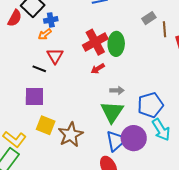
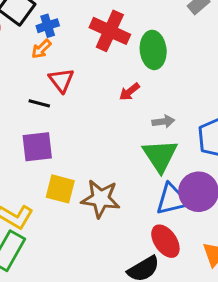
red cross: (95, 42) -> (110, 31), moved, turned -30
brown star: (71, 135) -> (101, 199), turned -30
blue triangle: (116, 141) -> (172, 199), turned 35

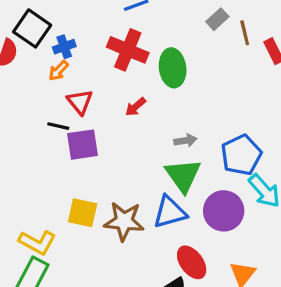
red arrow: (129, 92) -> (135, 107), moved
purple square: (37, 147) -> (82, 145), moved
blue triangle: (172, 199) -> (170, 212), moved

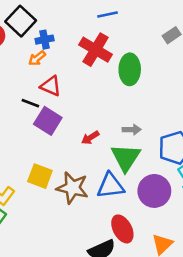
red triangle: (80, 102) -> (51, 86), turned -35
red arrow: (135, 107) -> (90, 138), moved
purple square: (82, 145) -> (48, 121), turned 32

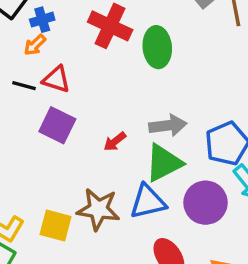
black line: (30, 103) -> (24, 86), moved
gray arrow: (132, 130) -> (168, 125), size x1.5
green triangle: (126, 158) -> (164, 163), turned 36
yellow square: (40, 176) -> (56, 226), moved

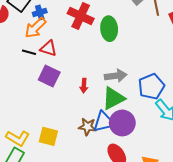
orange arrow: (35, 45) -> (35, 28), size x1.6
red arrow: (115, 142) -> (84, 86), turned -48
purple circle: (206, 203) -> (122, 123), moved
brown star: (98, 209) -> (87, 127), moved, size x0.7

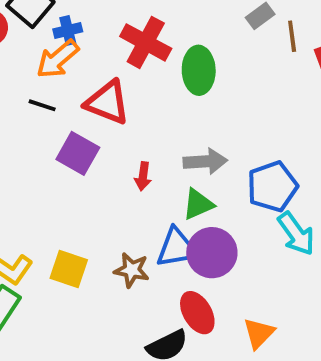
red triangle: (48, 48) -> (107, 103), moved, size x1.4
green triangle: (113, 98) -> (198, 204), size x0.7
brown star: (87, 127) -> (132, 270), moved

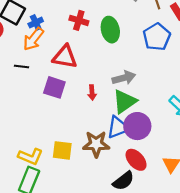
red cross: (146, 42) -> (79, 20), size x0.7
black line: (42, 105) -> (22, 66), moved
blue pentagon: (272, 186) -> (157, 37), moved
green triangle: (198, 204) -> (125, 102), size x1.4
brown star: (132, 270) -> (96, 144), size x1.4

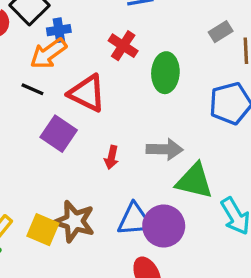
black line: (22, 66) -> (32, 89), moved
green triangle: (125, 102) -> (194, 181), moved, turned 32
brown star: (96, 144) -> (74, 221), moved

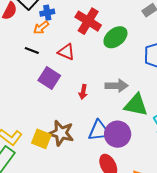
red cross: (123, 46) -> (88, 21), size x1.4
orange arrow: (48, 53) -> (41, 28), size x0.7
green ellipse: (165, 73) -> (115, 37), turned 50
red triangle: (87, 93) -> (66, 52), size x0.7

